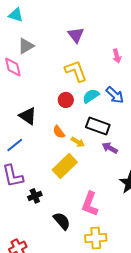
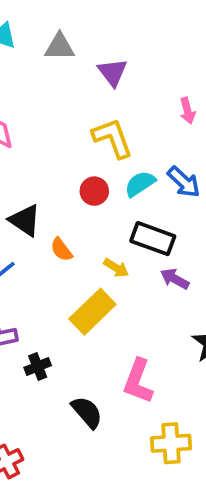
gray triangle: (26, 46) -> (60, 47), moved, turned 30
orange semicircle: (59, 132) -> (61, 250), moved
yellow cross: (96, 238) -> (171, 443), moved

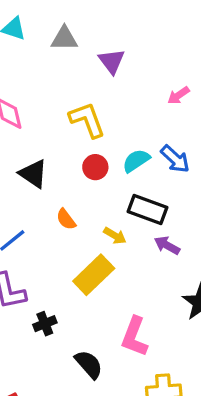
pink arrow: (187, 111) -> (178, 95), turned 70
yellow L-shape: (113, 138) -> (87, 120), moved
black triangle: (25, 220) -> (33, 174), moved

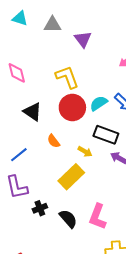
red circle: (95, 167) -> (72, 107), size x1.6
black semicircle: (89, 364) -> (68, 219), moved

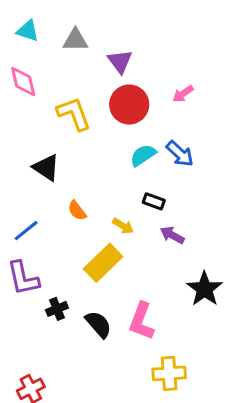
pink diamond: (17, 73) -> (23, 81), moved
yellow L-shape: (67, 77) -> (74, 114), moved
red circle: (72, 107) -> (129, 105), moved
black rectangle: (106, 135) -> (154, 201), size x0.6

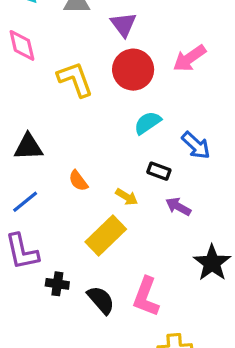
pink arrow: (183, 94) -> (189, 58), size x1.5
blue arrow: (180, 154) -> (196, 145), moved
black triangle: (46, 168) -> (28, 147), moved, turned -36
black cross: (57, 309) -> (57, 284), turned 30

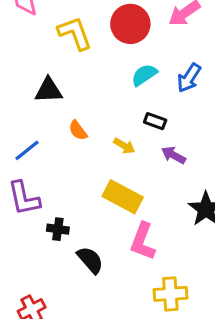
blue arrow: (196, 145) -> (189, 78), moved, turned 80
black triangle: (28, 147) -> (49, 90), moved
yellow rectangle: (106, 236) -> (123, 197), moved, turned 72
black semicircle: (101, 300) -> (90, 260), moved

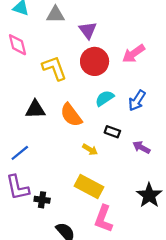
orange semicircle: (78, 130) -> (71, 115), moved, size x1.6
purple arrow: (174, 155) -> (141, 147), moved
black cross: (58, 229) -> (42, 200), moved

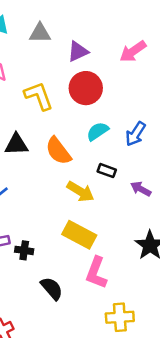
purple triangle: (88, 30) -> (78, 51), turned 42
pink arrow: (134, 54) -> (133, 51), moved
yellow arrow: (90, 150) -> (81, 192), size x1.5

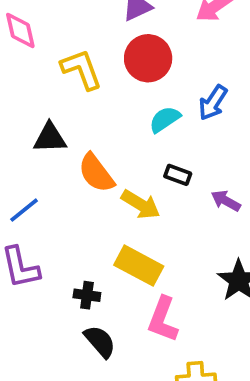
blue arrow: (136, 134) -> (213, 103), moved
orange semicircle: (58, 151) -> (96, 173), moved
black cross: (24, 250) -> (87, 295), moved

